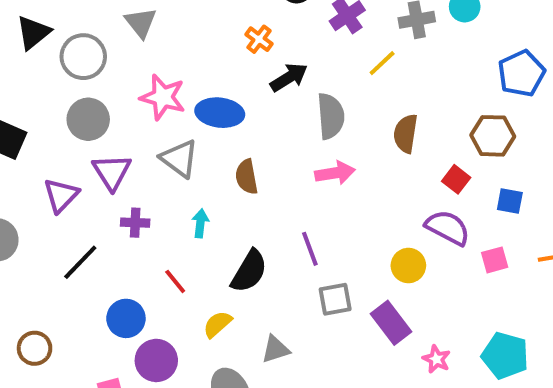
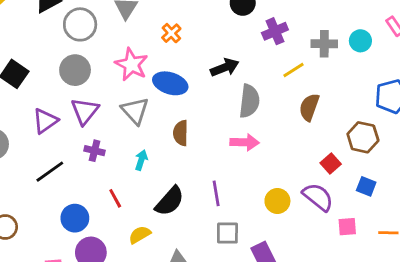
orange cross: (259, 39) -> (171, 33), moved
brown semicircle: (406, 134) -> (309, 107), moved
yellow circle: (408, 266) -> (277, 201), moved

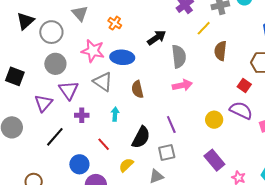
gray square: (227, 233) -> (167, 153), moved

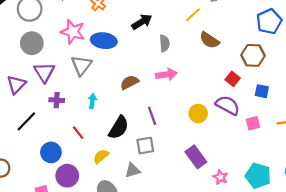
brown semicircle: (220, 51) -> (209, 40), turned -66
gray semicircle: (179, 56) -> (164, 43), size x0.7
gray triangle: (103, 82) -> (81, 65), turned 30
brown semicircle: (137, 89) -> (129, 82), moved, turned 72

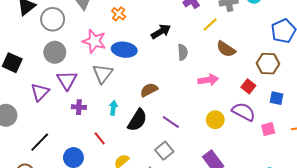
pink arrow: (166, 74) -> (208, 80), moved
purple line: (152, 116) -> (171, 122), turned -36
black line: (26, 121) -> (40, 142), moved
black semicircle: (119, 128) -> (137, 120), moved
gray square: (145, 146) -> (164, 151), turned -30

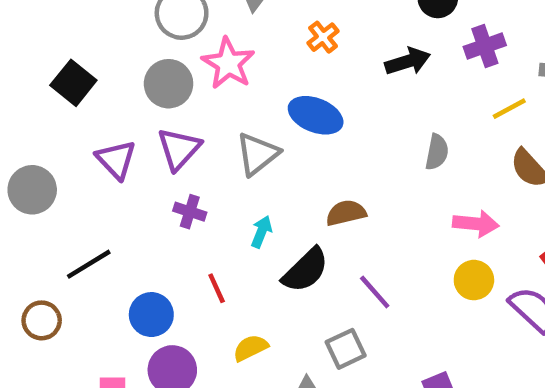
black arrow: (161, 32) -> (408, 61), moved
pink star: (94, 41) -> (228, 63), moved
purple triangle: (40, 92) -> (116, 160), turned -42
yellow circle: (215, 120) -> (474, 280), moved

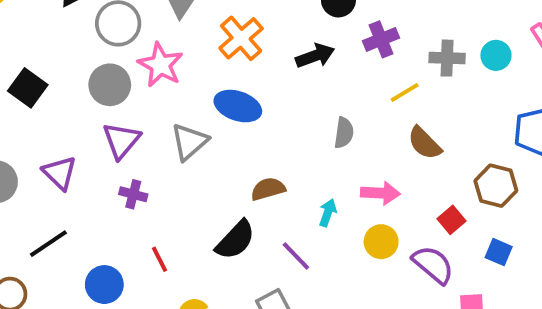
orange cross: (323, 37) -> (241, 38), size x1.6
purple triangle: (116, 160) -> (60, 173), moved
cyan arrow: (261, 232) -> (328, 213), moved

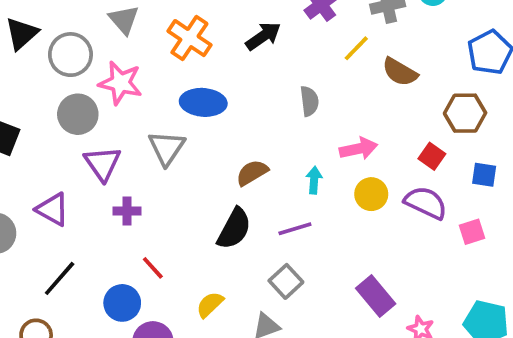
brown semicircle: (425, 143) -> (400, 72), moved
purple line: (296, 256) -> (295, 229), turned -48
red line: (159, 259) -> (153, 268), moved

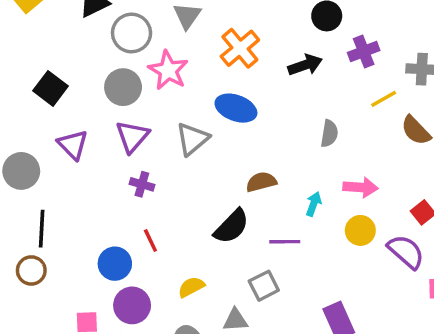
purple triangle: (53, 209) -> (73, 145), moved
black line: (60, 278) -> (42, 229), moved, turned -54

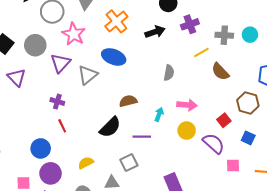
gray circle: (123, 87) -> (35, 45), moved
purple triangle: (132, 137) -> (61, 63), moved
red line: (150, 240) -> (62, 126), moved

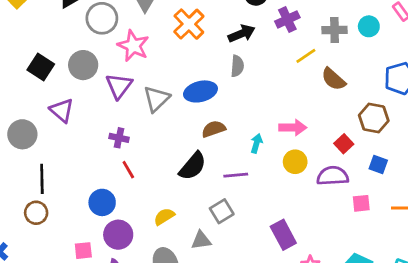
blue ellipse: (114, 57) -> (200, 91), moved, turned -30
gray semicircle: (169, 73) -> (237, 66), moved
purple semicircle: (214, 143) -> (333, 176), turned -40

